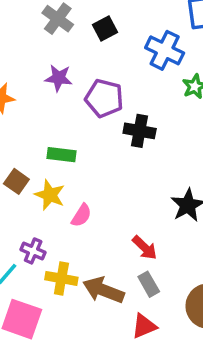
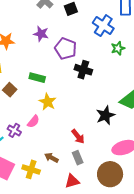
yellow star: (50, 195) -> (48, 102), moved
pink semicircle: (81, 215) -> (33, 121), moved
yellow cross: (61, 278) -> (31, 169), moved
brown arrow: (103, 290) -> (51, 158), size x0.6

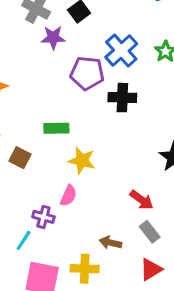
blue cross: (103, 26) -> (121, 50), moved, turned 30
purple star: (41, 34) -> (53, 38), moved

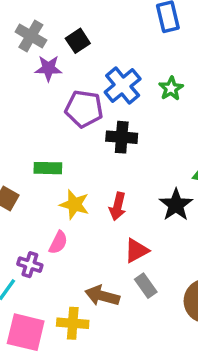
red arrow: (142, 200) -> (118, 206), moved, turned 65
brown arrow: (110, 243) -> (102, 296), size x1.4
red triangle: (151, 269) -> (136, 251), moved

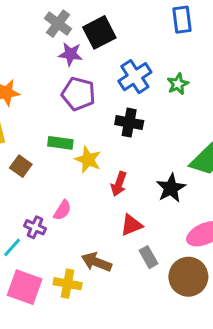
black square: (78, 41) -> (99, 32), size x1.5
purple pentagon: (84, 109) -> (78, 94), moved
yellow star: (74, 204) -> (88, 160), moved
gray rectangle: (146, 286) -> (148, 257), moved

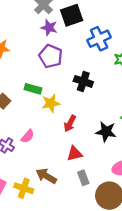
blue cross: (135, 77) -> (99, 39), moved
yellow star: (88, 160) -> (51, 103), turned 30
black star: (171, 188) -> (106, 132), turned 30

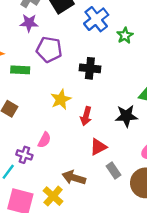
purple star: (49, 28) -> (29, 23), moved
green rectangle: (33, 89) -> (20, 70), moved
yellow cross: (24, 188) -> (53, 196), turned 36

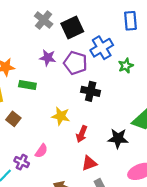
purple star: (29, 23) -> (48, 58), moved
purple pentagon: (49, 49) -> (75, 63), moved
yellow star: (61, 99) -> (61, 116), turned 30

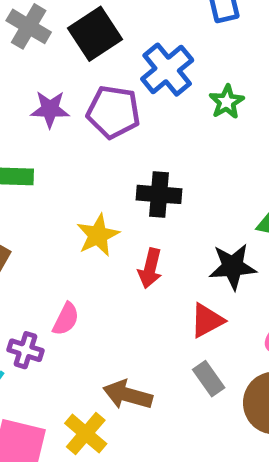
black cross: (91, 91) -> (159, 194), moved
yellow star: (61, 116) -> (98, 235), turned -30
red triangle: (89, 163) -> (207, 320), moved

